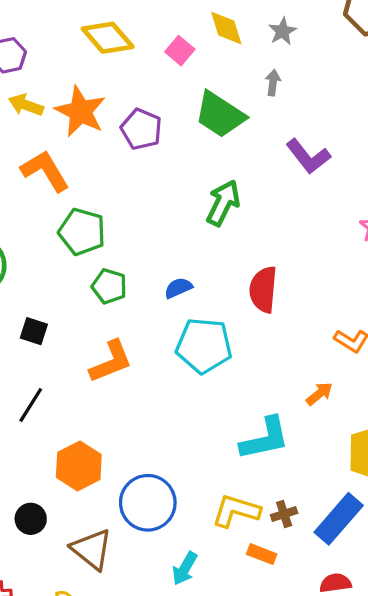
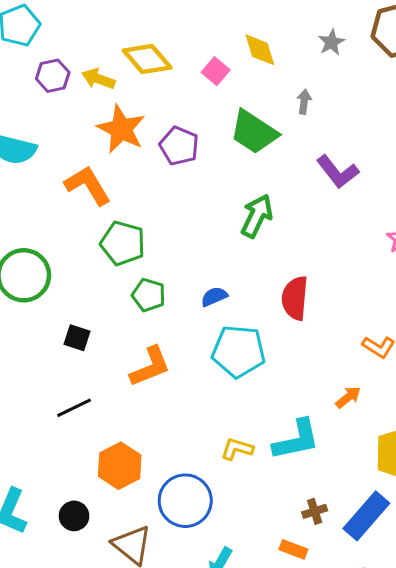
gray star: (282, 31) -> (331, 42), moved
yellow arrow: (26, 105) -> (98, 79), moved
black line: (31, 405) -> (74, 408), turned 32
yellow L-shape: (236, 511) -> (237, 449), moved, size x0.7

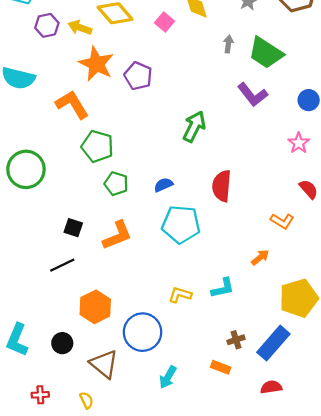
green trapezoid: (254, 132) -> (266, 53), moved
black square: (77, 338) -> (73, 228), moved
cyan L-shape: (296, 440) -> (223, 288), size x0.7

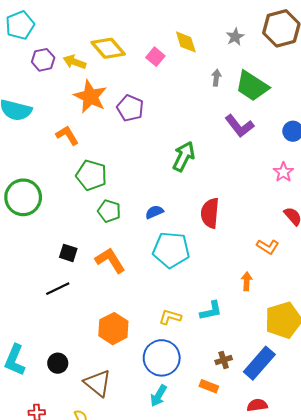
orange L-shape: (72, 105) -> (67, 135), size x0.7
orange L-shape: (117, 235) -> (110, 260), turned -100
orange arrow: (260, 257) -> (247, 281), turned -48
orange hexagon: (95, 307) -> (113, 329), moved
blue circle: (143, 332) -> (162, 358), moved

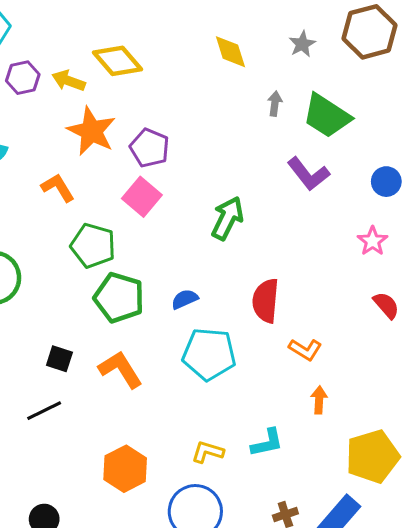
pink square: (155, 57) -> (142, 197), moved, size x1.4
green pentagon: (109, 211) -> (119, 298), size x1.5
orange L-shape: (268, 247) -> (305, 350), moved

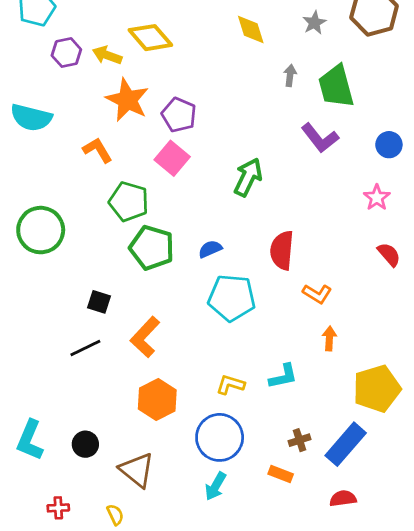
green trapezoid: (327, 116) -> (336, 86), turned 42
orange L-shape: (121, 369) -> (145, 337), moved, turned -105

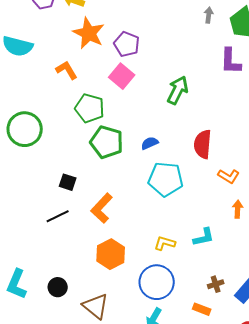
purple L-shape: (320, 138) -> (231, 61), turned 40

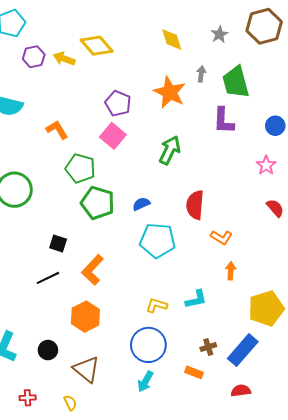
orange star: (89, 33) -> (170, 92), moved
orange hexagon: (111, 254) -> (85, 317), moved

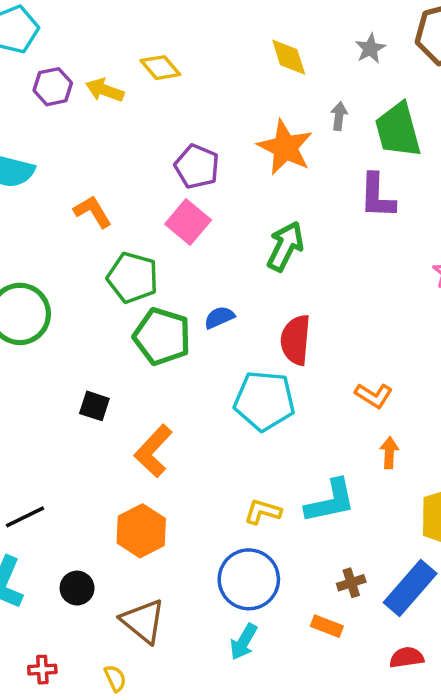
yellow diamond: (97, 46) -> (160, 68), size x0.7
blue semicircle: (141, 204) -> (219, 317), moved
red semicircle: (195, 205) -> (296, 340), moved
black line: (48, 278) -> (25, 517), moved
cyan L-shape: (196, 299) -> (330, 501), size x1.4

